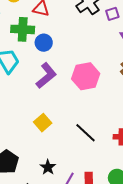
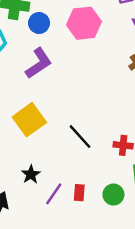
pink hexagon: (86, 76) -> (84, 23), moved
yellow square: (43, 123) -> (29, 120), size x1.5

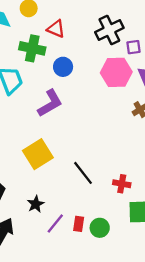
blue circle: (39, 23) -> (63, 67), moved
pink hexagon: (84, 23) -> (116, 72), moved
green circle: (113, 195) -> (100, 228), moved

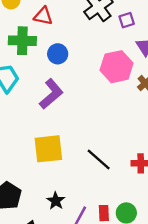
pink hexagon: (116, 72) -> (117, 67), moved
yellow square: (38, 154) -> (48, 149), turned 36

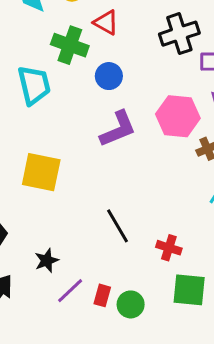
purple L-shape: (51, 94) -> (118, 129), moved
yellow square: (48, 149) -> (41, 172), moved

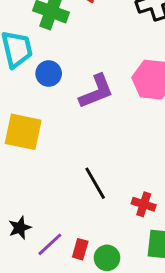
blue circle: (109, 76) -> (49, 74), moved
black star: (47, 260) -> (20, 228), moved

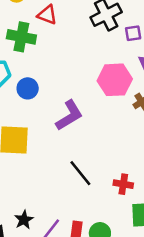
purple L-shape: (96, 91) -> (69, 115), moved

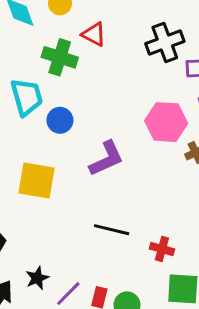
black line: (80, 173) -> (112, 230), turned -44

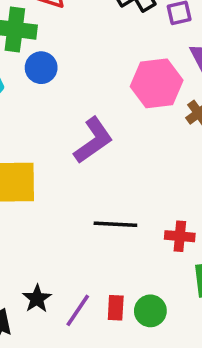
blue circle: (60, 120) -> (41, 68), moved

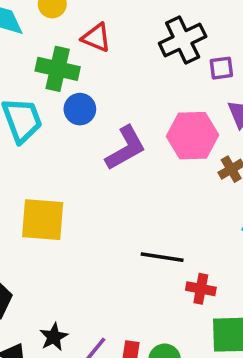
purple L-shape: (93, 140) -> (126, 148), moved
black line: (115, 224) -> (162, 257), moved

